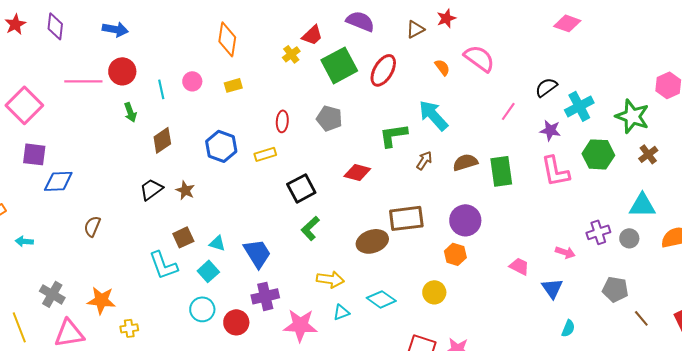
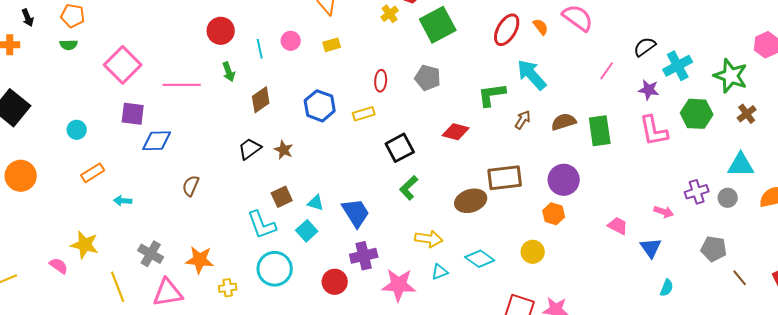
red ellipse: (383, 70) -> (507, 30), moved
pink line: (83, 81) -> (182, 85), moved
cyan circle: (202, 309) -> (275, 269), moved, size x1.4

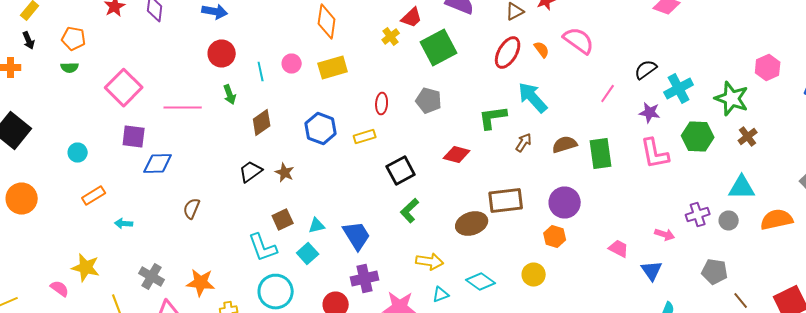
yellow rectangle: (332, 45) -> (333, 68), size x1.6
cyan triangle: (316, 203) -> (317, 226), turned -30

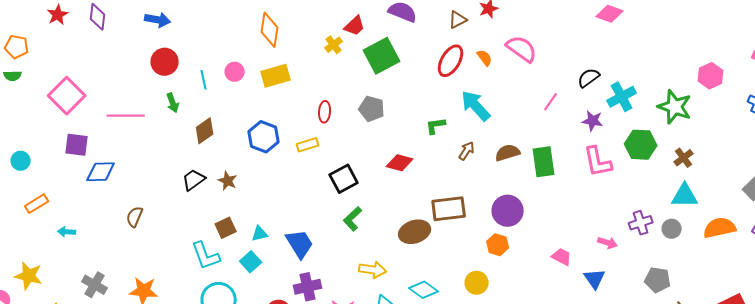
green L-shape: (493, 118) -> (436, 126), size x0.7
brown cross: (748, 136) -> (684, 158), moved

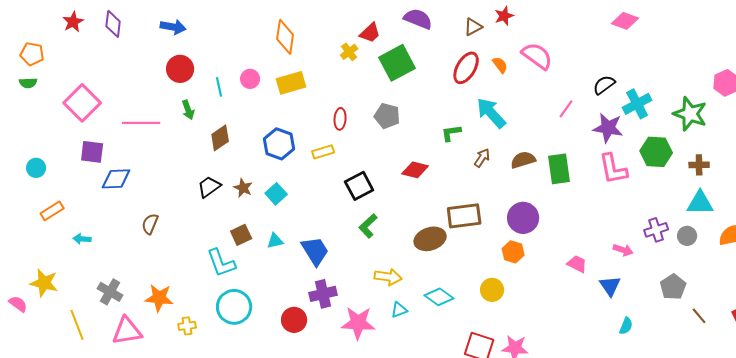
purple star: (593, 121) -> (608, 128), size x1.4
brown cross: (684, 158) -> (699, 165), turned 36
cyan square: (251, 262) -> (276, 194), moved
gray pentagon: (658, 280) -> (673, 287), turned 30

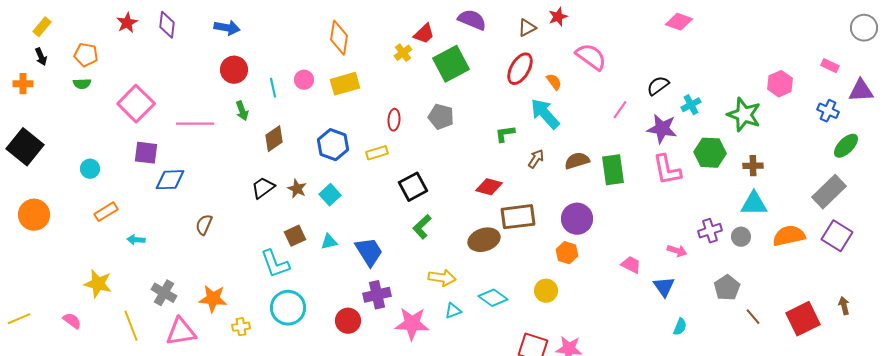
orange semicircle: (500, 65) -> (554, 82), moved
cyan cross: (637, 104) -> (691, 105), size x0.7
red diamond: (415, 170) -> (489, 187), moved
pink semicircle: (18, 304) -> (72, 321), moved

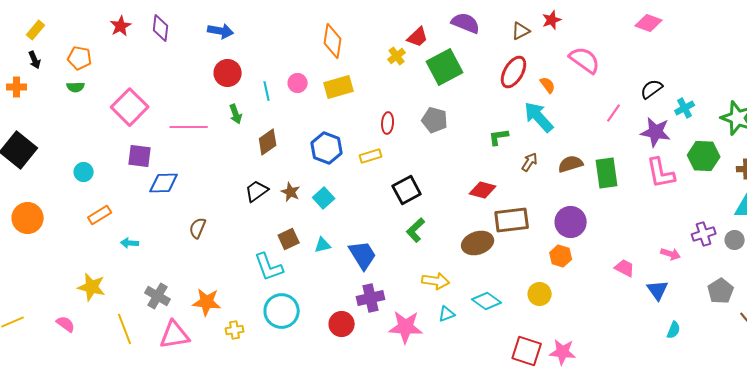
pink diamond: (679, 22) -> (649, 23), moved

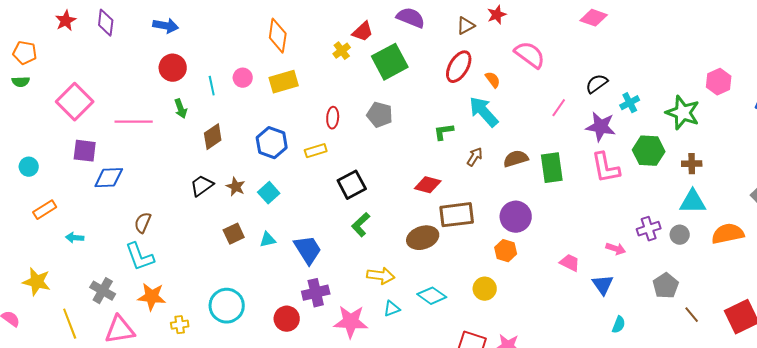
cyan L-shape: (269, 267) -> (140, 257), moved

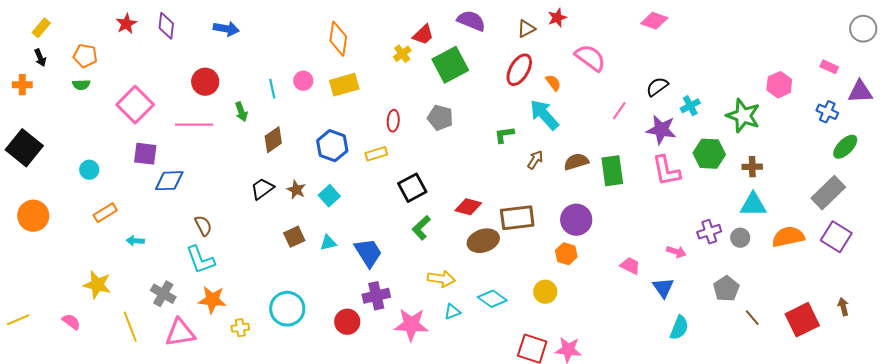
red circle: (173, 68) -> (205, 82), moved
red diamond: (428, 185) -> (468, 207), moved
brown semicircle: (143, 223) -> (203, 226), turned 130
cyan semicircle: (619, 325) -> (679, 328), size x1.4

